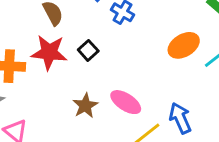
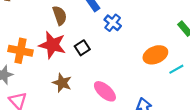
brown star: (85, 106) -> (62, 83), moved, turned -30

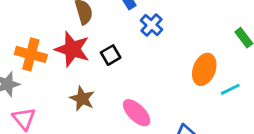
orange ellipse: (155, 55) -> (204, 69), turned -50

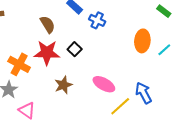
orange cross: (31, 54) -> (19, 64), turned 30
brown star: (82, 99) -> (63, 85), turned -30

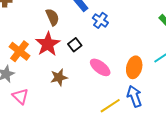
orange ellipse: (142, 41) -> (134, 67), moved
red star: (47, 53) -> (48, 44), turned 30
pink ellipse: (104, 84) -> (100, 67), moved

